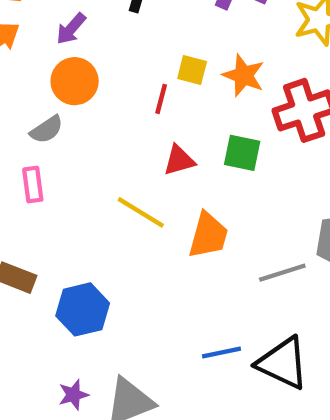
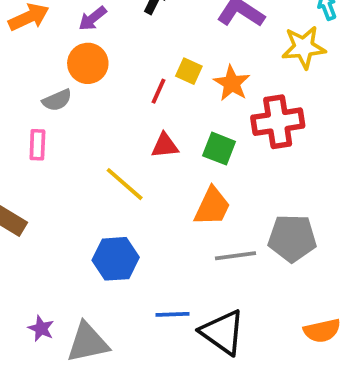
orange trapezoid: (208, 235) -> (212, 207), moved
blue hexagon: (83, 309) -> (116, 259), moved
purple star: (73, 395) -> (41, 328), turned 30

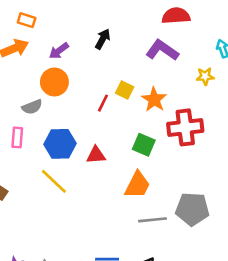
yellow star: (304, 47) -> (205, 76), size x0.6
red triangle: (165, 146) -> (96, 155), moved
yellow line: (125, 184) -> (54, 181), moved
blue hexagon: (116, 259) -> (60, 144), moved

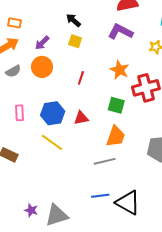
black arrow: (103, 39) -> (73, 20), moved, turned -70
yellow square: (125, 90) -> (75, 41), moved
gray semicircle: (32, 107) -> (13, 71), moved
gray line: (152, 220) -> (105, 161), moved

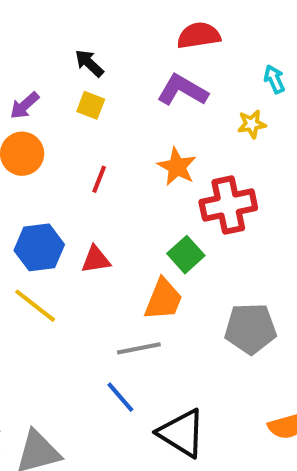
green square: (116, 105) -> (186, 255), moved, turned 30
blue line: (100, 196) -> (120, 397), moved, turned 54

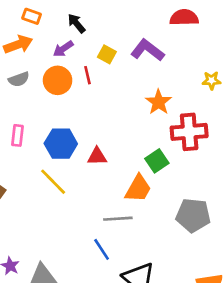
black arrow: (89, 63) -> (76, 23), moved
purple L-shape: (182, 90) -> (147, 50), moved
red line: (99, 179) -> (87, 75), moved, turned -42

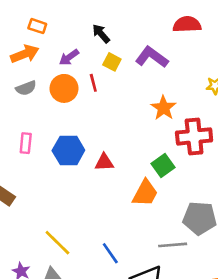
black arrow: (76, 23) -> (101, 34), moved
yellow line: (53, 182) -> (57, 243), moved
gray line: (118, 219) -> (173, 245), moved

